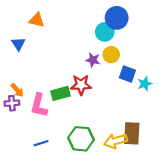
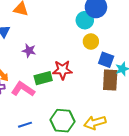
purple star: (93, 60) -> (29, 51), moved
pink L-shape: (39, 105) -> (23, 89), turned 110
brown rectangle: (132, 133) -> (110, 80), moved

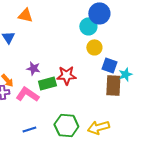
purple star: (29, 51) -> (33, 68), moved

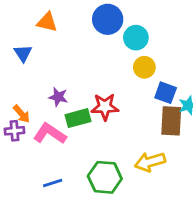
blue circle: (99, 13) -> (108, 19), moved
yellow arrow: (98, 127) -> (150, 162), moved

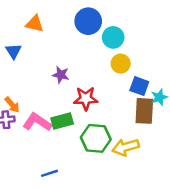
purple star: (58, 97) -> (61, 75), moved
green rectangle: (78, 118) -> (62, 121), moved
green hexagon: (105, 177) -> (96, 138), moved
blue line: (53, 183) -> (50, 173), moved

